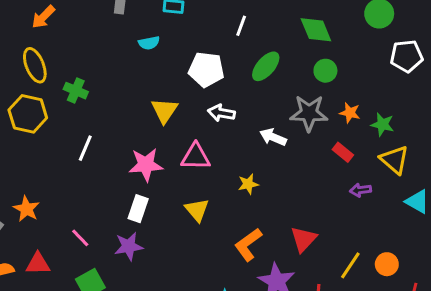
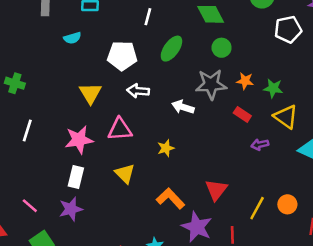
orange L-shape: (248, 245) -> (170, 198), turned 88

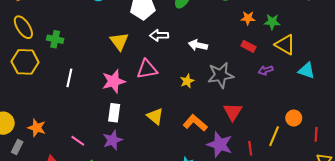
gray star: (211, 84) -> (221, 75), moved
yellow triangle: (125, 173) -> (155, 116), moved
yellow line: (257, 208) -> (274, 136), moved

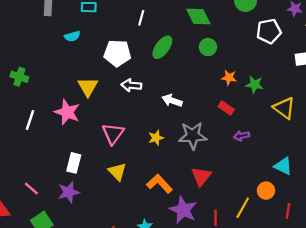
yellow triangle: (285, 45) -> (284, 108), moved
pink triangle: (147, 69) -> (113, 134), moved, turned -50
cyan triangle: (307, 71) -> (283, 166), moved
pink star: (114, 81) -> (67, 112), moved, turned 30

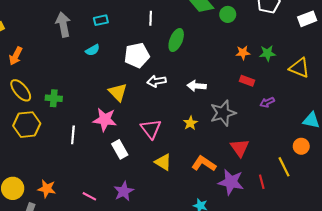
green circle: (208, 47) -> (228, 14), moved
white rectangle: (74, 163) -> (120, 149), moved, turned -30
yellow line: (243, 208) -> (284, 167), turned -42

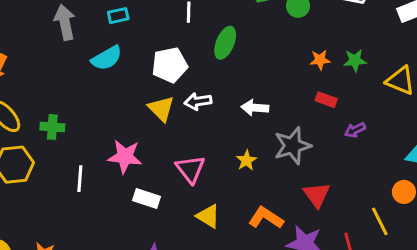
cyan semicircle: (92, 50) -> (107, 58), size x1.5
yellow triangle: (118, 92) -> (161, 109), moved
white rectangle: (120, 149) -> (147, 199), turned -42

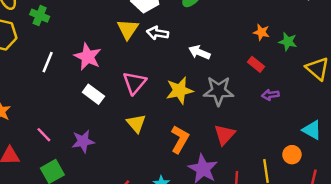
yellow star: (246, 160) -> (180, 90), size x1.6
orange L-shape: (266, 218) -> (180, 139), turned 68

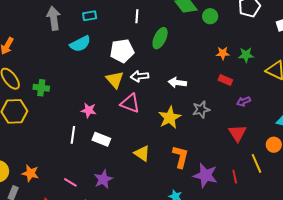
pink star: (88, 57) -> (89, 110), size x0.7
white line: (48, 62) -> (73, 135), moved
pink triangle: (134, 83) -> (130, 103), moved, turned -35
gray star: (219, 91) -> (201, 110), size x0.7
red triangle: (225, 135) -> (237, 133), moved

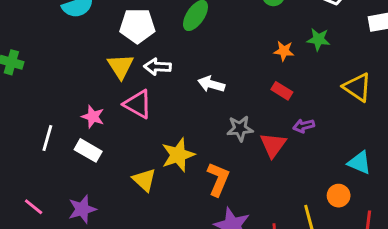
green star: (246, 55) -> (318, 39), moved
pink star: (89, 110) -> (93, 117), moved
yellow star: (170, 118) -> (178, 155), moved
red triangle: (237, 133) -> (273, 145), moved
orange L-shape: (180, 157) -> (218, 179), moved

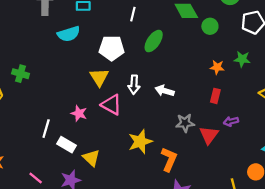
white arrow: (157, 67) -> (134, 85), moved, turned -90
red rectangle: (282, 91) -> (215, 96), turned 72
white rectangle: (88, 150) -> (66, 145), moved
yellow triangle: (144, 180) -> (91, 158), moved

